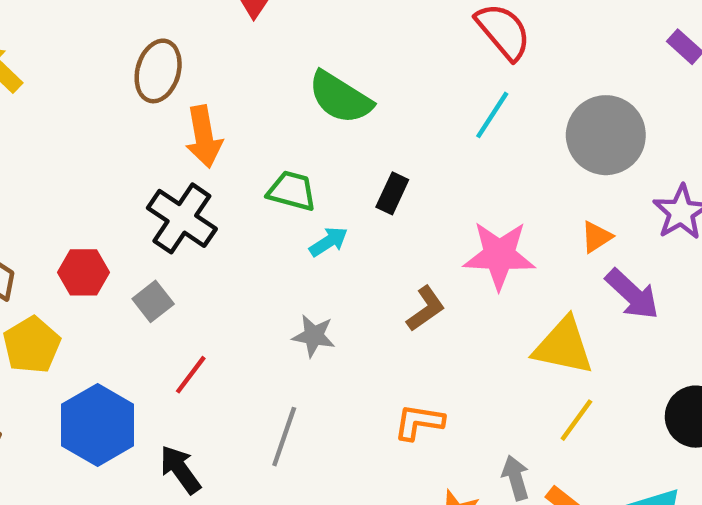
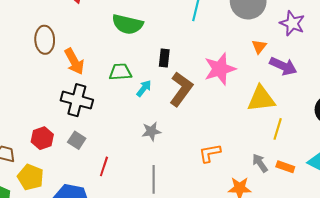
brown L-shape: (426, 309) -> (181, 89), moved, size x1.6

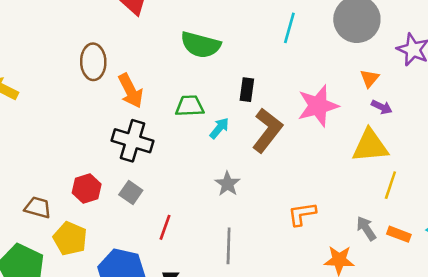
purple arrow: (283, 66) -> (382, 107), moved, size x0.6
gray star: (151, 131) -> (227, 184), turned -30

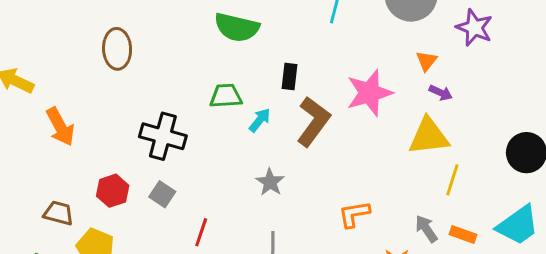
orange arrow: (131, 91) -> (60, 127), moved

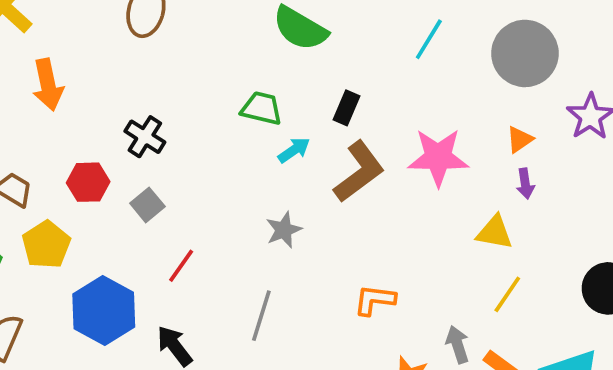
purple arrow: (441, 93) -> (525, 184), turned 40
black cross: (163, 136) -> (145, 137), moved, size x0.7
yellow triangle: (429, 136) -> (495, 232), size x0.7

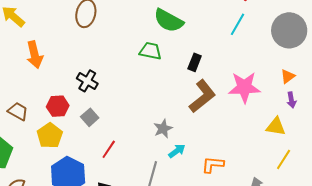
green trapezoid: (262, 108) -> (150, 51), moved
cyan arrow: (294, 150) -> (177, 151), moved
yellow pentagon: (46, 245) -> (50, 136), moved

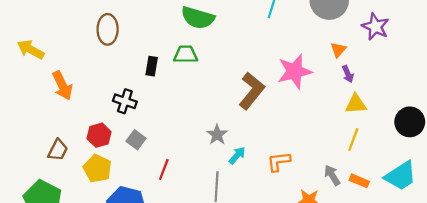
black rectangle: (195, 62) -> (152, 66), moved
brown trapezoid: (18, 111) -> (58, 150), turned 100
yellow triangle: (276, 127) -> (356, 104), moved

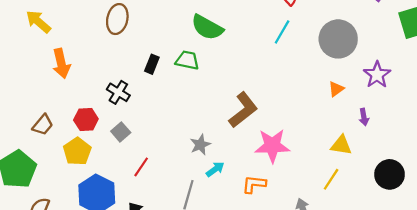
pink star: (295, 71) -> (272, 146), moved
purple arrow: (348, 74) -> (364, 117), moved

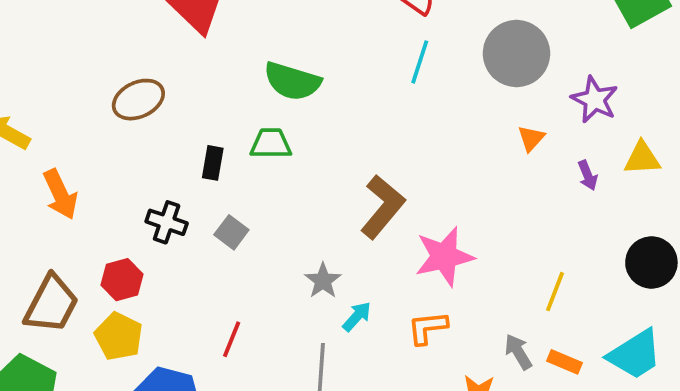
brown ellipse: (117, 19) -> (138, 100), turned 64
brown trapezoid: (43, 125) -> (51, 304), size x1.6
gray square: (121, 132) -> (231, 232), moved
yellow triangle: (341, 145) -> (642, 158), moved

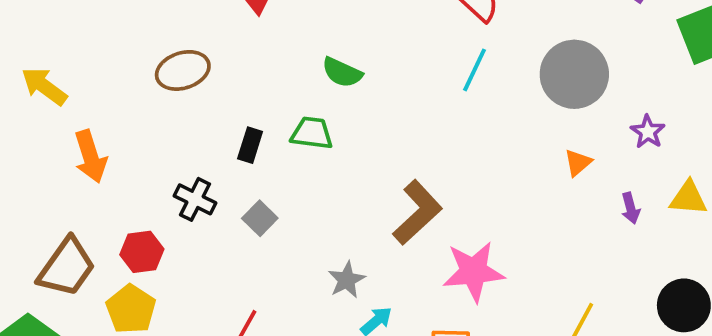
green semicircle: (292, 81) -> (342, 72), size x0.7
purple star: (595, 100) -> (648, 132), size x0.7

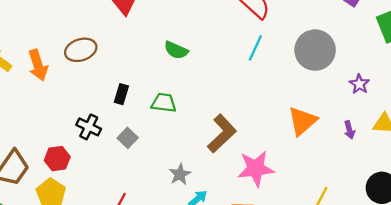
green trapezoid: (312, 133) -> (164, 103), moved
orange arrow: (90, 157) -> (38, 65), moved
orange triangle: (578, 163) -> (302, 121), moved, size x1.8

